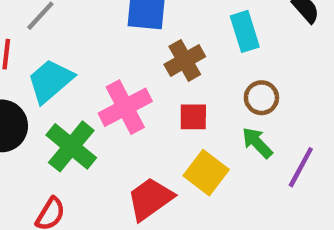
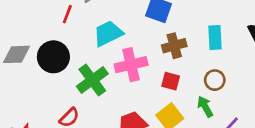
cyan trapezoid: (50, 81) -> (108, 33), moved

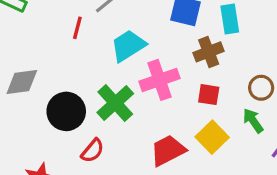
cyan rectangle: (215, 37) -> (230, 19), moved
black circle: (53, 57) -> (66, 111), moved

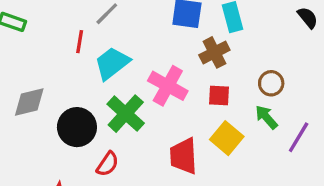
cyan trapezoid: (128, 46) -> (112, 63), moved
pink cross: (159, 80) -> (168, 86), turned -36
red trapezoid: (168, 150) -> (184, 156), turned -60

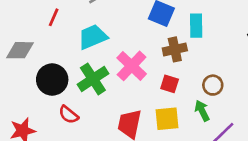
red line: (80, 42) -> (54, 17), moved
yellow square: (227, 138) -> (167, 119), turned 30
red semicircle: (108, 164) -> (69, 115), turned 80

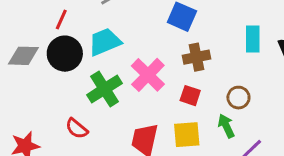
cyan rectangle: (196, 26) -> (253, 39), moved
black circle: (52, 80) -> (65, 54), moved

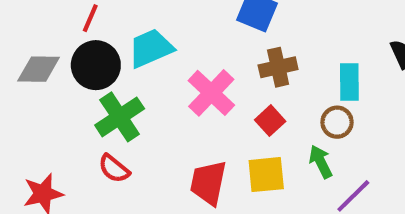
cyan rectangle: (253, 39) -> (349, 82), moved
green cross: (105, 89) -> (120, 117), moved
red square: (190, 96) -> (270, 121), turned 30

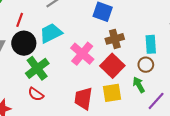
red square: (270, 121) -> (112, 66), size x1.6

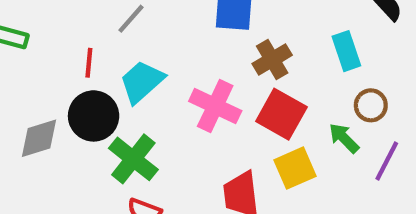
red line: (20, 20) -> (89, 63), moved
brown circle: (146, 65) -> (371, 105), moved

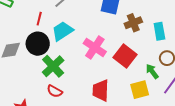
brown cross: (272, 59) -> (133, 23), moved
yellow square: (295, 168) -> (140, 90), moved

